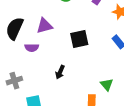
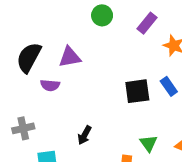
black square: (79, 39) -> (137, 91), moved
black arrow: (60, 72) -> (85, 135), moved

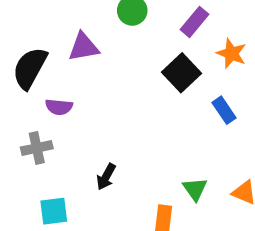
purple triangle: (70, 57) -> (84, 47), moved
black square: (137, 91) -> (182, 73), moved, turned -36
gray cross: (23, 128) -> (37, 148), moved

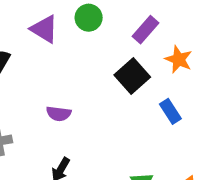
purple triangle: (84, 47) -> (44, 29), moved, turned 40
purple semicircle: (59, 107) -> (59, 114), moved

